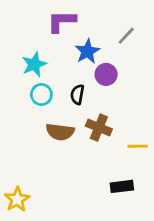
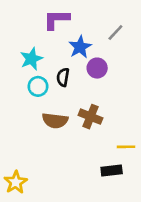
black semicircle: (77, 95) -> (63, 77), moved
yellow line: (138, 146) -> (126, 147), moved

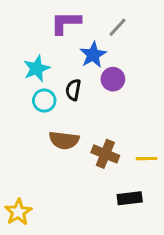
gray line: (115, 33) -> (117, 27), moved
brown cross: (91, 117) -> (105, 154), moved
yellow line: (126, 147) -> (146, 159), moved

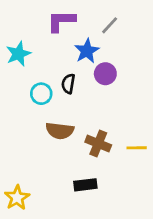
cyan star: (37, 68) -> (18, 54), moved
black rectangle: (130, 198) -> (85, 185), moved

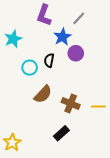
purple L-shape: (61, 21) -> (44, 15), turned -70
brown semicircle: (60, 131) -> (43, 94), turned -54
black rectangle: (85, 185) -> (61, 133), turned -35

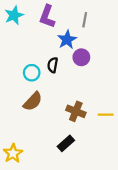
gray line: (79, 18) -> (85, 20), turned -32
cyan star: (13, 39) -> (14, 15), moved
brown semicircle: (43, 94) -> (33, 101), moved

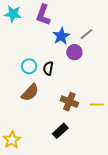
cyan star: (14, 15) -> (13, 14), turned 30
gray line: (85, 20) -> (87, 34), moved, turned 40
black semicircle: (53, 65) -> (48, 68), moved

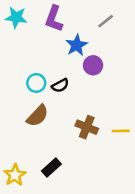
gray line: (87, 34) -> (106, 21), moved
black semicircle: (48, 68) -> (60, 85), turned -128
black rectangle: (60, 131) -> (51, 167), moved

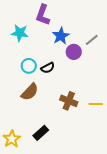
cyan star: (16, 17) -> (20, 33), moved
gray line: (106, 21) -> (92, 40), moved

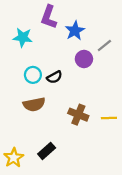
blue star: (61, 36) -> (75, 31), moved
brown semicircle: (30, 92) -> (34, 104), turned 36

